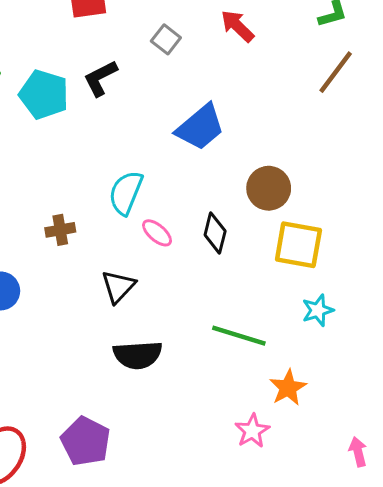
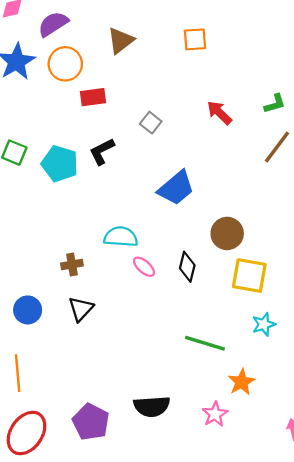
red arrow: (237, 26) -> (219, 113), moved
cyan semicircle: (126, 193) -> (121, 237), turned 72
black triangle: (118, 286) -> (81, 309), moved
black semicircle: (138, 355) -> (152, 406), moved

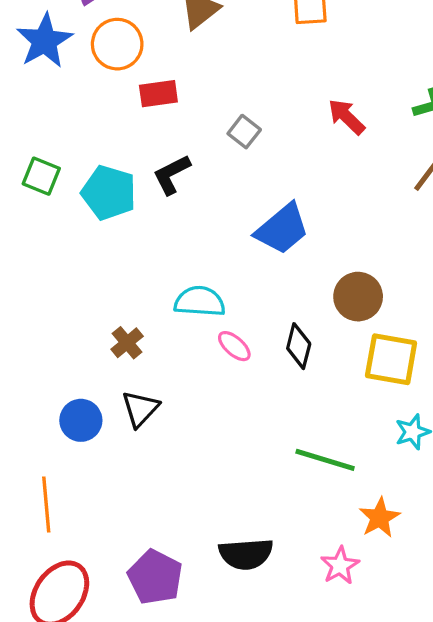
brown cross: (72, 265) -> (127, 343), turned -30
blue circle: (28, 310) -> (81, 420), moved

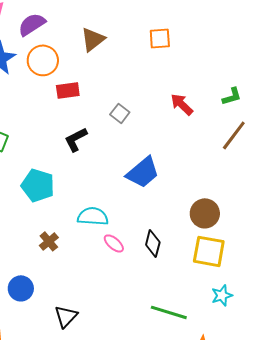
cyan pentagon: (109, 193) -> (38, 185), moved
brown circle: (358, 297) -> (205, 213), moved
black triangle: (140, 409) -> (66, 316), moved

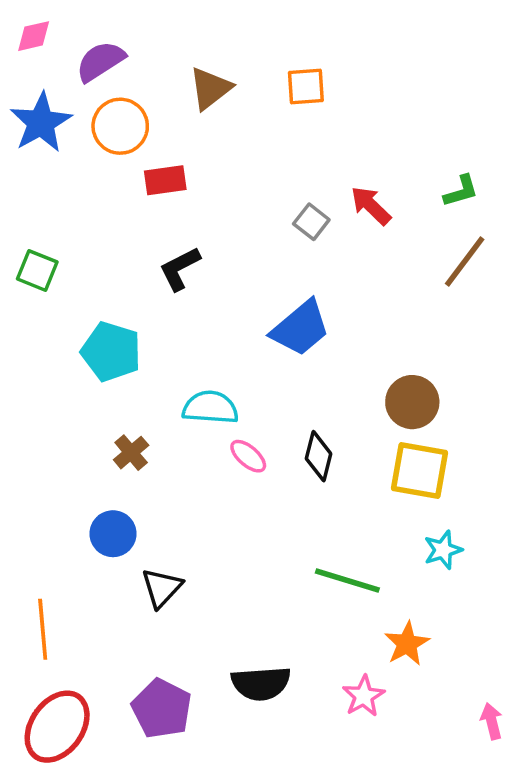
orange square: (160, 38) -> (306, 87), moved
gray square: (120, 113) -> (311, 222), moved
blue circle: (21, 288) -> (113, 534), moved

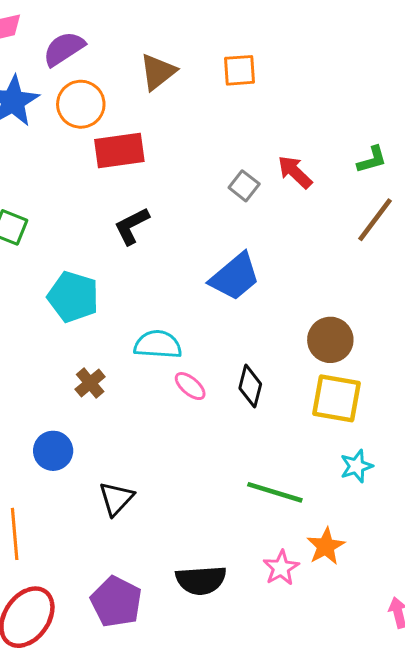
red rectangle: (165, 180) -> (119, 150), size x1.4
blue circle: (113, 534) -> (53, 451), moved
pink star: (364, 696) -> (281, 568), moved

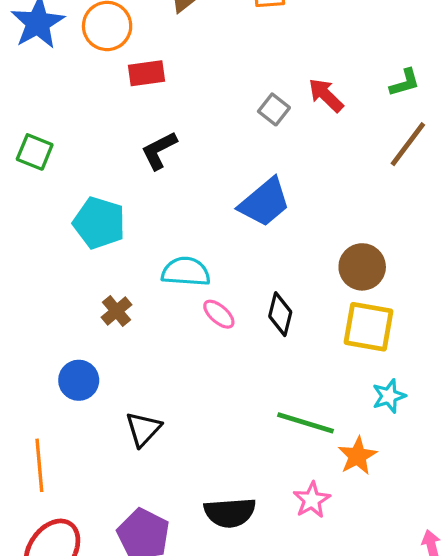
red rectangle: (119, 150) -> (146, 73), size x0.7
orange star: (326, 546) -> (357, 456), moved

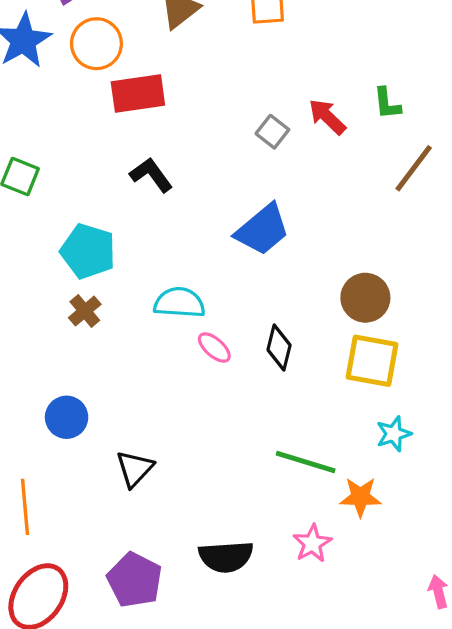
red rectangle: (146, 73) -> (138, 93), size x1.4
green L-shape: (405, 83) -> (387, 103), moved, turned 100
black L-shape: (159, 150) -> (151, 175), turned 81
brown cross: (117, 311) -> (85, 311), moved
orange star: (357, 456) -> (360, 497), turned 30

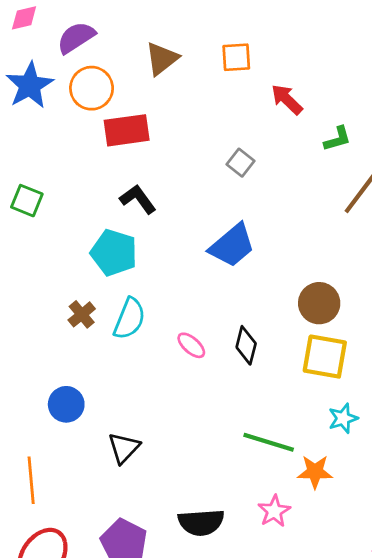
green L-shape: (387, 103) -> (337, 139), turned -100
red arrow: (327, 117) -> (287, 99), moved
cyan pentagon: (88, 251) -> (114, 253), moved
cyan semicircle: (179, 303) -> (129, 319), moved, turned 108

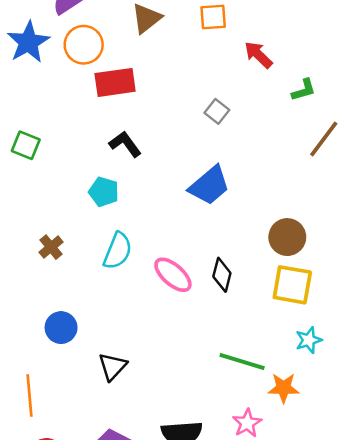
cyan pentagon: (114, 253) -> (104, 192), size x0.7
brown cross: (82, 314) -> (51, 247), moved
pink ellipse: (191, 345) -> (173, 275), size x1.5

